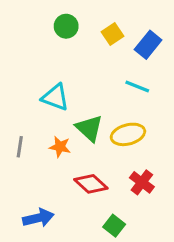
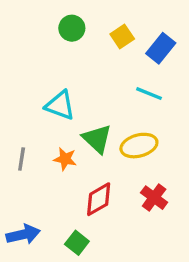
red diamond: (91, 184) -> (99, 199), turned -72
blue arrow: (38, 218) -> (23, 234), moved
green square: (114, 226) -> (77, 243), moved

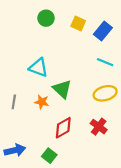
yellow square: (122, 37) -> (78, 23), turned -32
cyan line: (149, 94) -> (105, 62), moved
yellow ellipse: (139, 146) -> (105, 93), moved

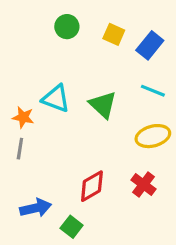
green triangle: (62, 89) -> (103, 105), moved
orange star: (42, 102) -> (23, 117), moved
blue arrow: (15, 150) -> (36, 208), moved

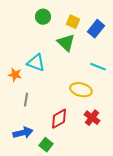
cyan line: (153, 91) -> (98, 67), moved
green triangle: (103, 105) -> (66, 43), moved
yellow ellipse: (153, 136) -> (81, 90), moved, turned 30
gray line: (20, 149) -> (26, 100), moved

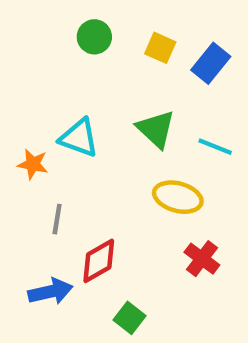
green triangle: (66, 43) -> (156, 129), moved
red diamond: (59, 119) -> (99, 261), moved
green square: (46, 145) -> (129, 318), moved

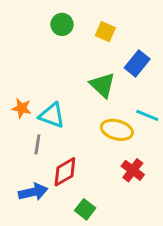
blue rectangle: (211, 63) -> (137, 63), moved
cyan triangle: (79, 138) -> (52, 115), moved
cyan line: (215, 147) -> (147, 115), moved

